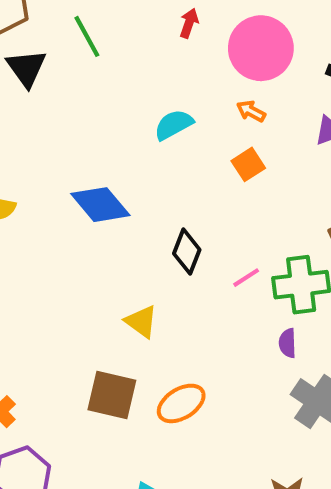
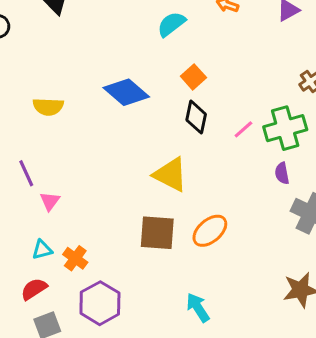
orange square: (248, 164) -> (193, 77), moved
yellow triangle: (141, 322) -> (170, 175), size x1.4

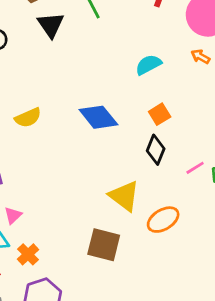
yellow semicircle: (48, 107) -> (28, 118), turned -36
pink triangle: (50, 201) -> (13, 215), moved
orange ellipse: (210, 231) -> (163, 220), moved

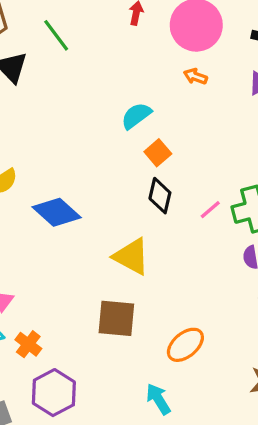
cyan semicircle: (148, 65) -> (136, 116), moved
blue diamond: (98, 117) -> (57, 212), moved
orange ellipse: (163, 220) -> (185, 345), moved

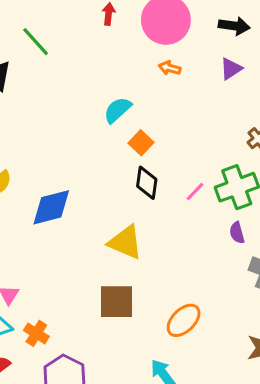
blue diamond: (57, 212) -> (51, 207), turned -51

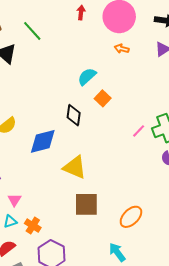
black diamond: (147, 183) -> (74, 115), moved
yellow triangle: (125, 242) -> (75, 167), moved

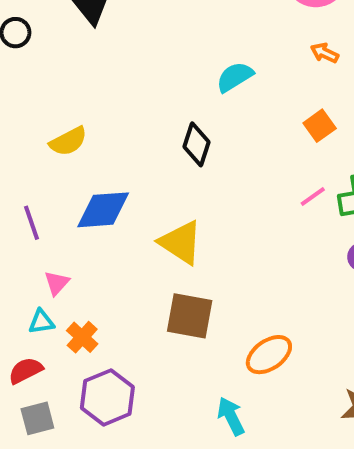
orange arrow: (122, 49) -> (324, 53), moved
orange square: (103, 98) -> (320, 126), moved
blue diamond: (43, 141) -> (103, 210), moved

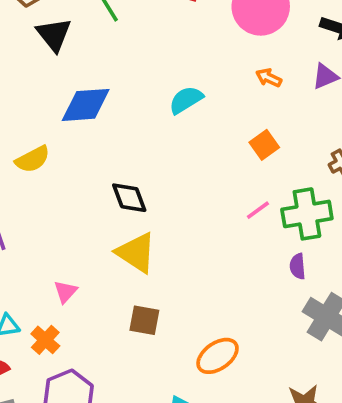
black diamond: (196, 144) -> (129, 198), moved, turned -39
blue diamond: (103, 210) -> (86, 105), moved
pink triangle: (57, 283) -> (65, 292), moved
brown square: (190, 316) -> (144, 320), size x0.7

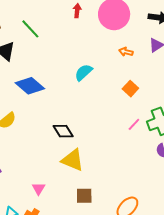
blue diamond: (86, 105) -> (30, 86), turned 56

